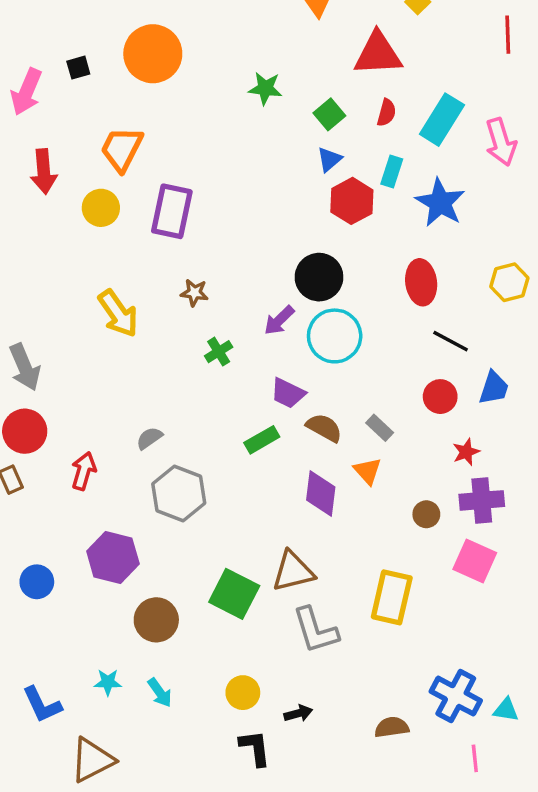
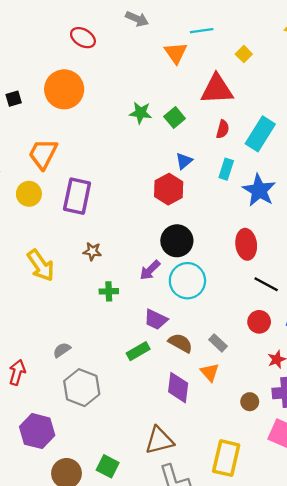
green square: (329, 114) -> (175, 117), moved
red hexagon: (352, 201) -> (169, 189), moved
green cross: (219, 352) -> (109, 291), turned 30
green square: (234, 594) -> (108, 466), moved, size x0.7

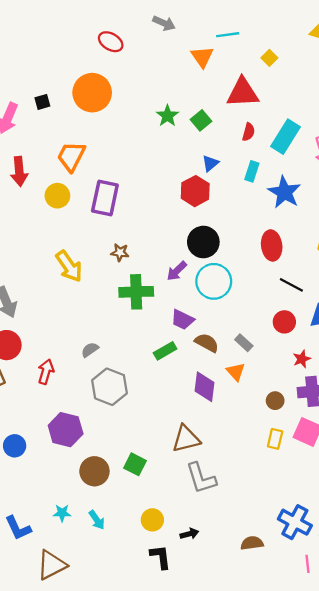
green star: (140, 113) -> (167, 116), turned 30
green cross: (109, 291) -> (136, 292), size x1.8
yellow rectangle: (226, 458) -> (275, 439), moved, size x0.6

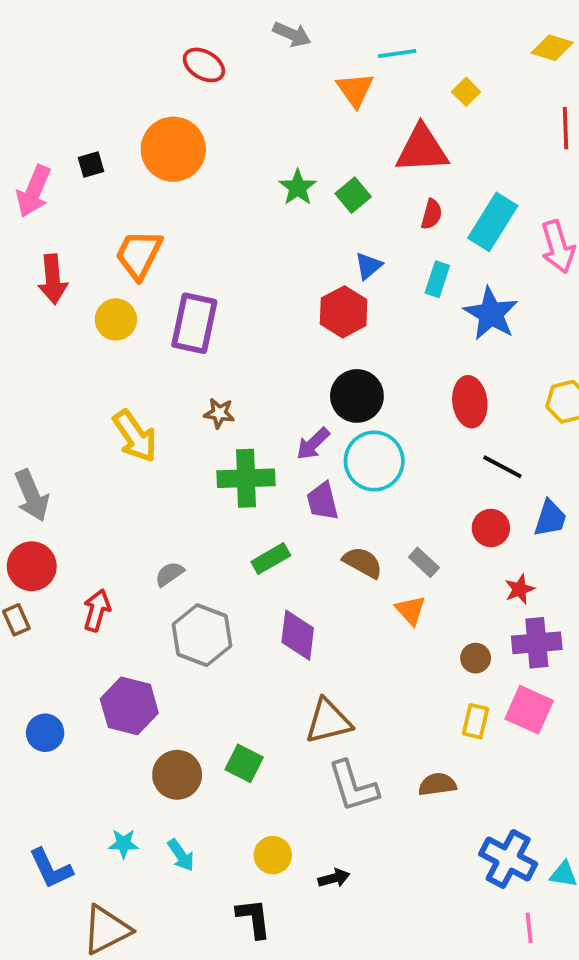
purple trapezoid: (182, 320) -> (323, 501), moved, turned 50
green rectangle: (165, 351) -> (271, 559), moved
purple diamond: (204, 387) -> (298, 635), moved
brown semicircle: (252, 543) -> (437, 784), moved
black L-shape: (160, 557) -> (254, 918), moved

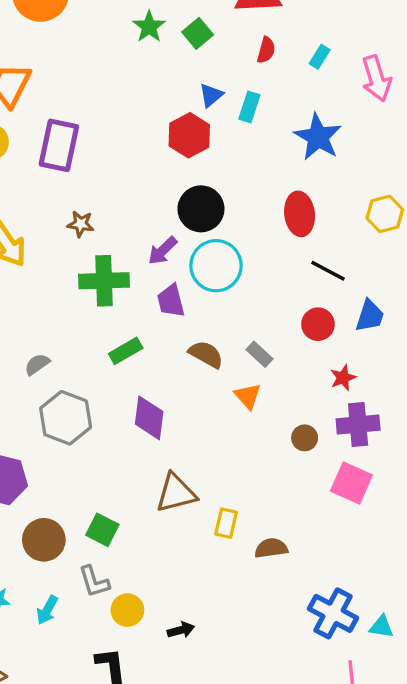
cyan rectangle: (493, 222) -> (320, 57), size x0.5
cyan rectangle: (437, 279) -> (249, 107), moved
yellow rectangle: (476, 721) -> (226, 523), moved
gray L-shape: (353, 786) -> (94, 582), moved, size x0.7
cyan arrow: (181, 855) -> (47, 610), turned 64

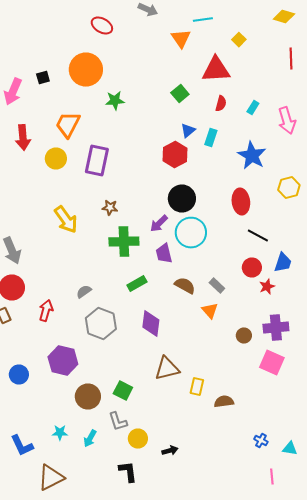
green star: (149, 27) -> (115, 100), moved, turned 30
yellow hexagon: (385, 214) -> (289, 188), moved
red star: (343, 378) -> (267, 286), moved
blue cross: (333, 613) -> (261, 440), size x0.5

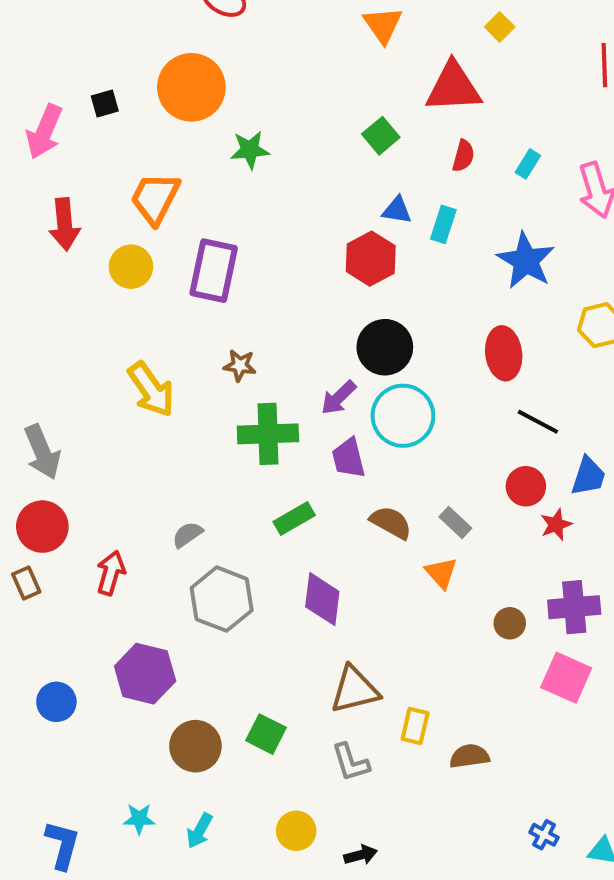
blue triangle: (188, 130) -> (397, 210), turned 49
gray L-shape: (118, 422) -> (351, 762), moved
blue L-shape: (22, 446) -> (62, 845), turned -140

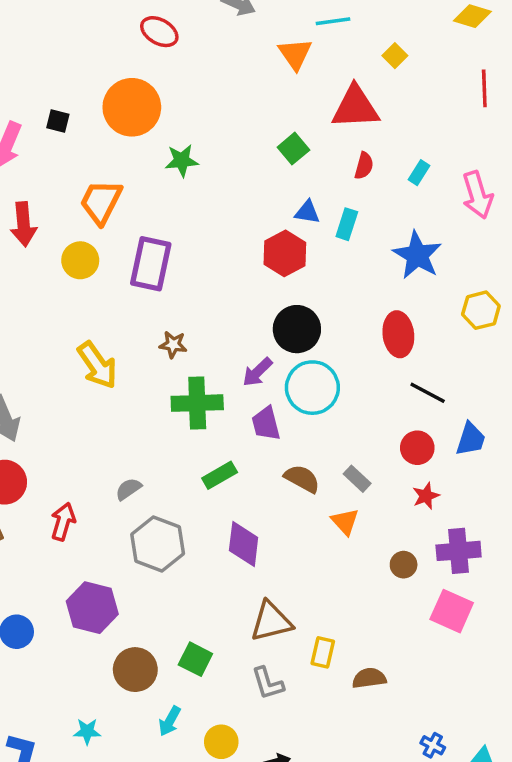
black square: (105, 103) -> (58, 121), turned 30
red star: (556, 525) -> (426, 496), moved
cyan arrow: (199, 831) -> (170, 721), moved

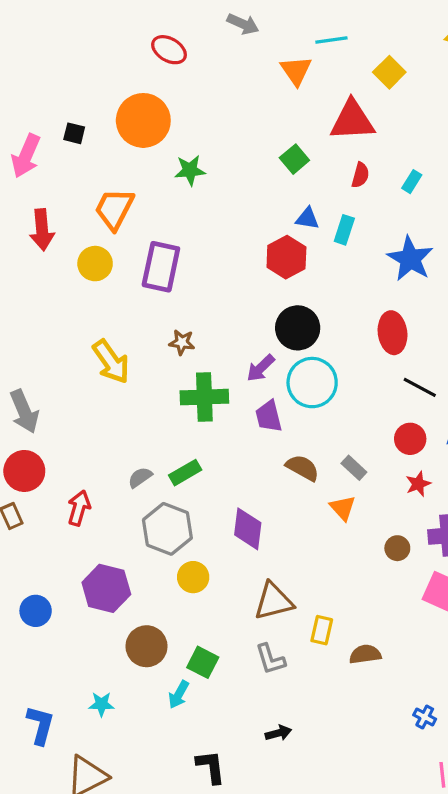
yellow square: (395, 56) -> (389, 72), size x1.4
green rectangle: (220, 475) -> (185, 473), moved
green square: (195, 659) -> (203, 662), moved
yellow circle: (221, 742) -> (193, 577), moved

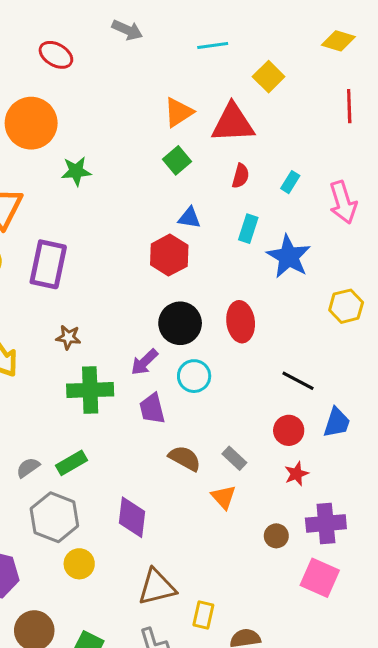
orange triangle: (296, 71) -> (179, 112), moved, turned 32
cyan rectangle: (344, 230) -> (248, 229), moved
red ellipse: (393, 333) -> (241, 322), moved
cyan circle: (312, 383) -> (194, 376), size x0.7

